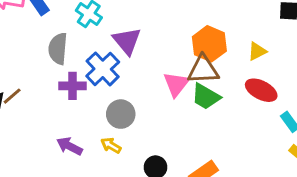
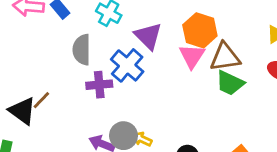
orange hexagon: (209, 44) -> (200, 30), moved
pink triangle: (176, 84) -> (192, 56), moved
gray circle: (121, 114) -> (123, 136), moved

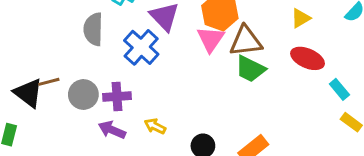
purple cross: (99, 85) -> (117, 96), moved
brown line: (41, 100) -> (49, 82), turned 30
gray circle: (123, 136) -> (83, 95), moved

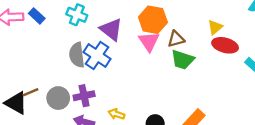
yellow triangle: (301, 18) -> (215, 27), moved
gray semicircle: (93, 29) -> (77, 55), moved
brown triangle: (246, 41) -> (176, 39), size x0.7

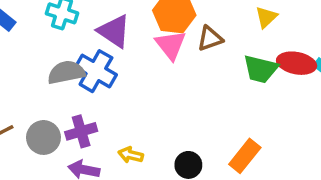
red ellipse: (225, 45) -> (297, 63), moved
gray semicircle: (77, 55) -> (66, 72), turned 90
green trapezoid: (183, 60) -> (261, 69), moved

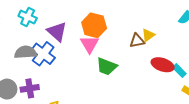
brown triangle: (210, 39) -> (137, 41), moved
green trapezoid: (261, 69) -> (107, 66), moved

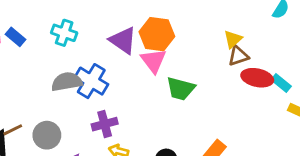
purple triangle: (57, 32) -> (123, 40), moved
brown triangle: (137, 41) -> (238, 56), moved
purple cross: (30, 88) -> (105, 124), moved

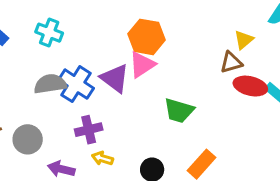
yellow triangle: (233, 39) -> (244, 40), moved
purple triangle: (123, 40) -> (115, 78), moved
pink triangle: (153, 61) -> (142, 65), turned 32
green trapezoid: (181, 89) -> (179, 111), moved

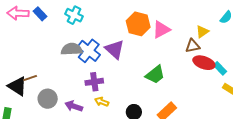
pink triangle: (142, 65) -> (161, 29), moved
green trapezoid: (179, 111) -> (155, 75), turned -60
gray circle: (28, 139) -> (48, 99), moved

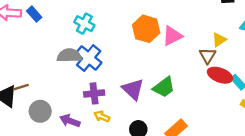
cyan cross: (74, 15) -> (84, 24), moved
brown triangle: (193, 46) -> (208, 56), turned -49
purple triangle: (115, 49) -> (133, 89), moved

